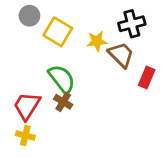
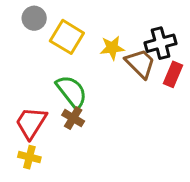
black cross: (132, 24) -> (161, 43), moved
red rectangle: (147, 78) -> (173, 74), moved

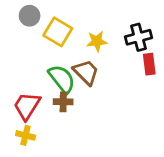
brown trapezoid: (140, 63) -> (86, 72), moved
red rectangle: (173, 74) -> (149, 64), turned -30
brown cross: (73, 118) -> (63, 102), turned -30

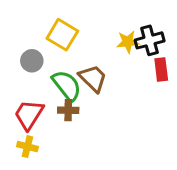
gray circle: (30, 16) -> (32, 61), moved
yellow star: (97, 41) -> (128, 42), moved

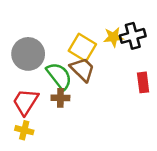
yellow square: (62, 35) -> (82, 48), moved
gray circle: (32, 61) -> (28, 54), size x1.6
red rectangle: (161, 70) -> (143, 82), moved

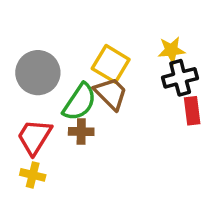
black cross: (133, 36) -> (180, 78), moved
yellow star: (113, 37) -> (171, 50), moved
green semicircle: (59, 76) -> (79, 102), turned 72

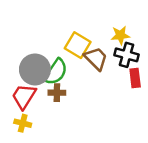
gray circle: (38, 73) -> (35, 69), moved
black cross: (180, 78) -> (127, 55), turned 30
brown trapezoid: (111, 93) -> (96, 58), moved

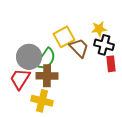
yellow square: (78, 45) -> (64, 37), turned 30
brown cross: (57, 93) -> (47, 76), size x1.5
yellow cross: (23, 123) -> (42, 101), moved, size x1.5

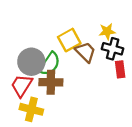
yellow cross: (42, 101) -> (31, 109), moved

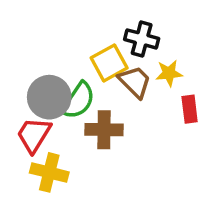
yellow star: (107, 31) -> (169, 73), moved
black cross: (113, 49) -> (142, 39), moved
brown cross: (51, 82) -> (104, 130), moved

